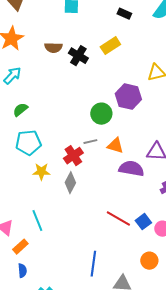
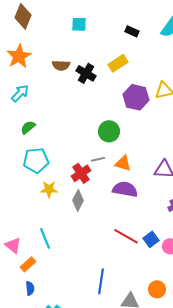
purple hexagon: (128, 97) -> (136, 97), moved
purple semicircle: (131, 169) -> (125, 189), moved
orange circle: (149, 261) -> (157, 289), moved

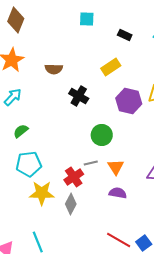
cyan square: (79, 24) -> (87, 19), moved
black cross: (86, 73) -> (79, 96), moved
orange triangle: (123, 163) -> (116, 167), turned 42
yellow star: (49, 189) -> (42, 193), size x1.4
purple semicircle: (125, 189) -> (118, 193), size x0.7

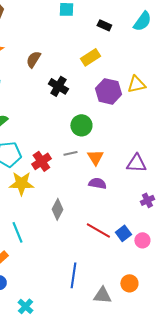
brown semicircle: (54, 69) -> (33, 59), turned 120
red cross: (74, 177) -> (41, 161), moved
gray diamond: (71, 204) -> (57, 209), moved

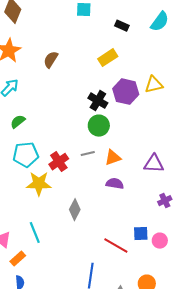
black cross: (58, 86) -> (98, 101), moved
orange triangle: (95, 157) -> (113, 158), turned 42
red line: (98, 230) -> (116, 246), moved
blue square: (123, 233) -> (141, 234), turned 35

